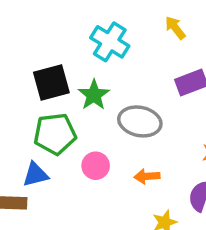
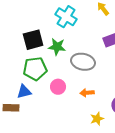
green star: (94, 95) -> (57, 47), turned -30

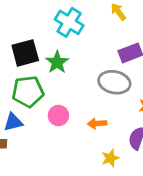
green star: (57, 47) -> (57, 62), turned 30
gray ellipse: (83, 62) -> (114, 82), moved

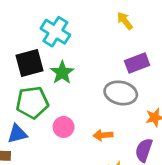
cyan cross: (69, 22) -> (55, 32), moved

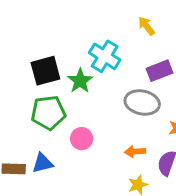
cyan cross: (55, 32) -> (105, 56), moved
blue triangle: (17, 134) -> (43, 163), moved
orange arrow: (103, 135) -> (135, 152), moved

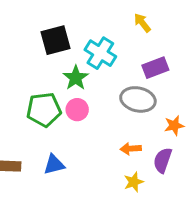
black square: (45, 71) -> (55, 40), moved
pink circle: (82, 139) -> (77, 110), moved
blue triangle: (43, 163) -> (54, 165), moved

